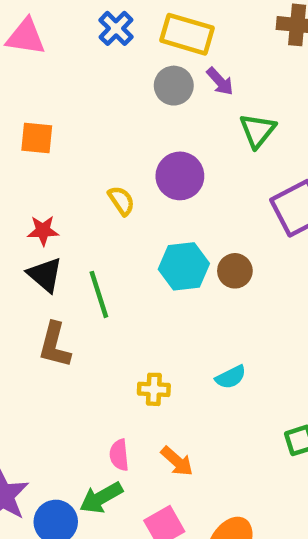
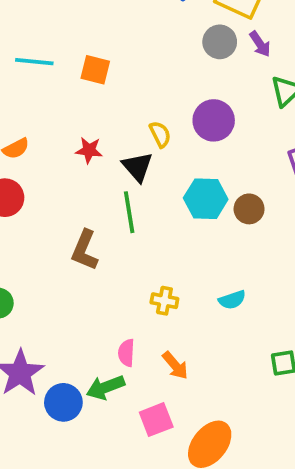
black triangle: (45, 275) -> (138, 167), moved

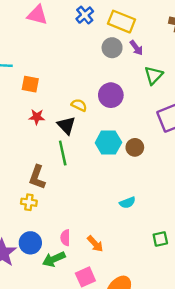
orange square: (95, 70) -> (30, 84), moved
yellow semicircle: (160, 134) -> (79, 105), turned -35
yellow cross: (164, 301) -> (29, 202), moved
blue circle: (63, 402) -> (30, 243), moved

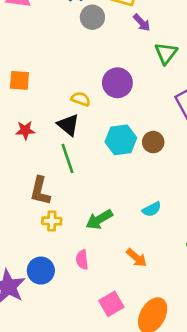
gray circle: (112, 48) -> (92, 17), moved
red star: (37, 117) -> (25, 130), moved
yellow cross: (29, 202) -> (52, 221), moved
orange arrow: (95, 244) -> (136, 258), moved
green arrow: (54, 259) -> (99, 219), moved

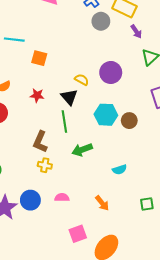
green arrow: (99, 219) -> (82, 150), moved
pink semicircle: (82, 260) -> (62, 197), turned 88

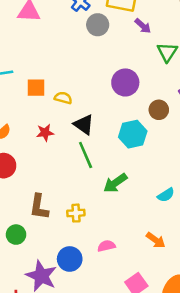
yellow semicircle: (82, 80) -> (63, 98), moved
brown circle: (129, 121) -> (159, 110), moved
brown L-shape: (40, 142) -> (39, 207), moved

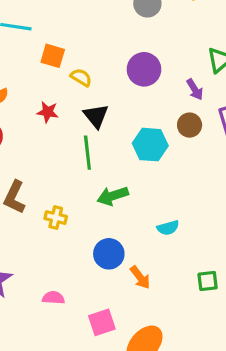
purple arrow: (143, 26) -> (195, 89), moved
purple circle: (125, 82) -> (144, 69), moved
pink semicircle: (106, 246) -> (53, 298), moved
blue circle: (70, 259) -> (109, 254), moved

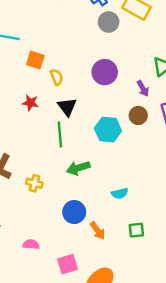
yellow semicircle: (81, 77) -> (57, 77), turned 35
green square: (208, 281) -> (136, 230), moved

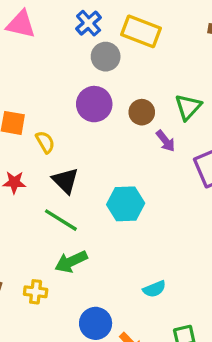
purple circle: (105, 72) -> (94, 104), moved
brown circle: (138, 115) -> (142, 112), moved
green line: (60, 134) -> (61, 220), turned -45
green arrow: (78, 168) -> (71, 262), moved

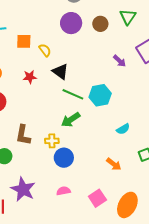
purple arrow: (166, 141) -> (120, 61), moved
cyan hexagon: (126, 204) -> (100, 95), moved
green line: (61, 220) -> (73, 94), moved
blue circle: (96, 323) -> (64, 158), moved

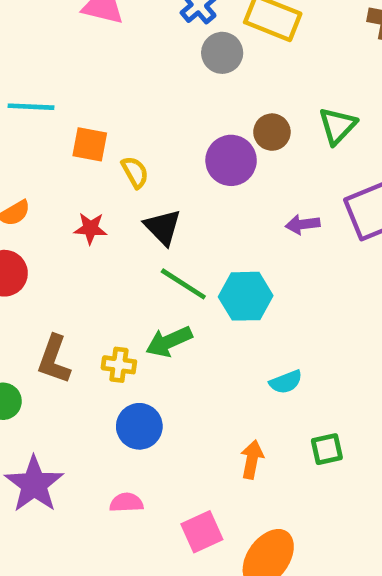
purple circle: (71, 23) -> (231, 160), moved
purple arrow: (120, 61) -> (303, 224), turned 120
yellow cross: (52, 141) -> (119, 365), moved
orange arrow: (114, 164) -> (252, 460), turned -126

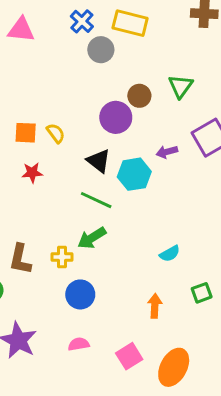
orange square: (90, 144) -> (26, 133), moved
black triangle: (163, 227) -> (99, 161), moved
cyan hexagon: (246, 296) -> (134, 174), moved

